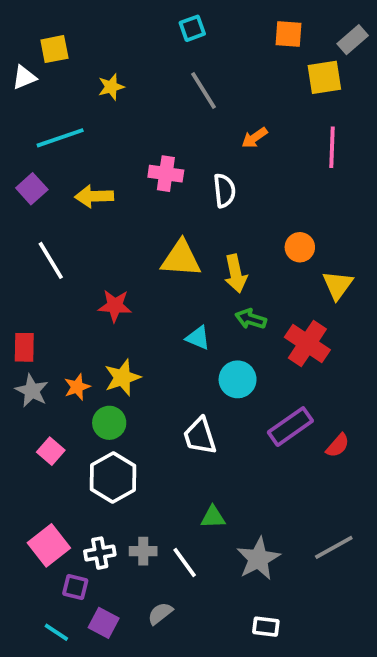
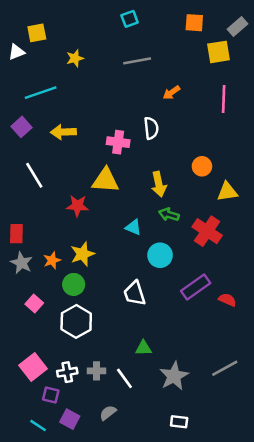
gray line: (204, 91) -> (137, 61), turned -68
pink cross: (166, 174) -> (118, 142), moved
yellow triangle: (181, 259) -> (105, 180), moved
yellow triangle: (338, 285) -> (227, 192), turned 45
red semicircle: (338, 445) -> (227, 300), turned -108

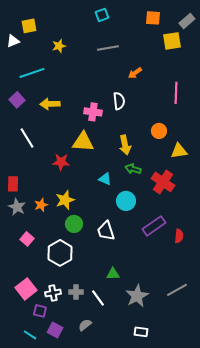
pink line: (224, 99) -> (176, 93), moved
green circle: (74, 284) -> (74, 224), moved
red semicircle: (227, 300) -> (179, 236), turned 72

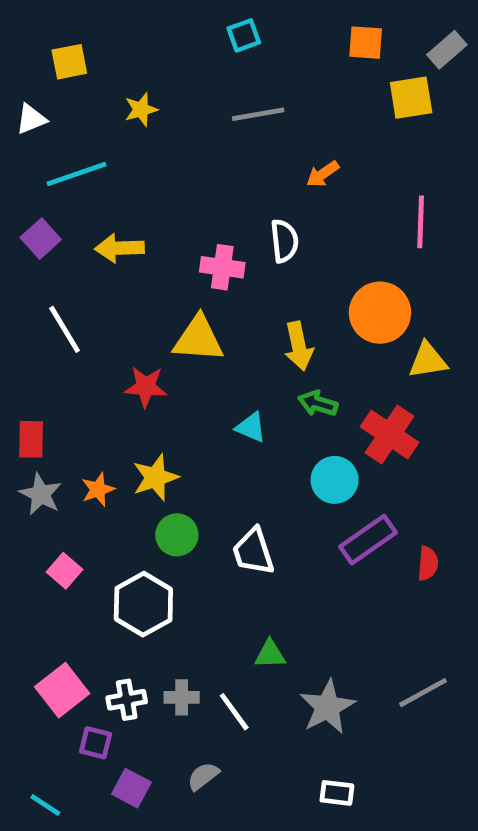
white triangle: (13, 41) -> (31, 119), moved
orange circle: (159, 131) -> (380, 313), size x1.6
cyan circle: (126, 201) -> (335, 480), moved
cyan line: (30, 335) -> (45, 805), moved

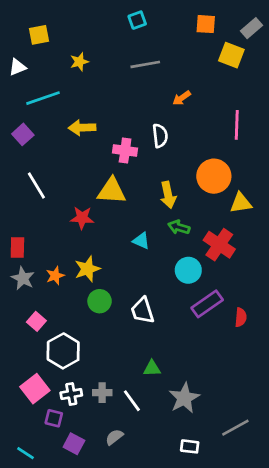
yellow square: (411, 98) -> (231, 55), turned 30
yellow arrow: (119, 248) -> (82, 128), moved
white hexagon: (143, 604) -> (63, 351), moved
gray line: (423, 693) -> (235, 428), moved

